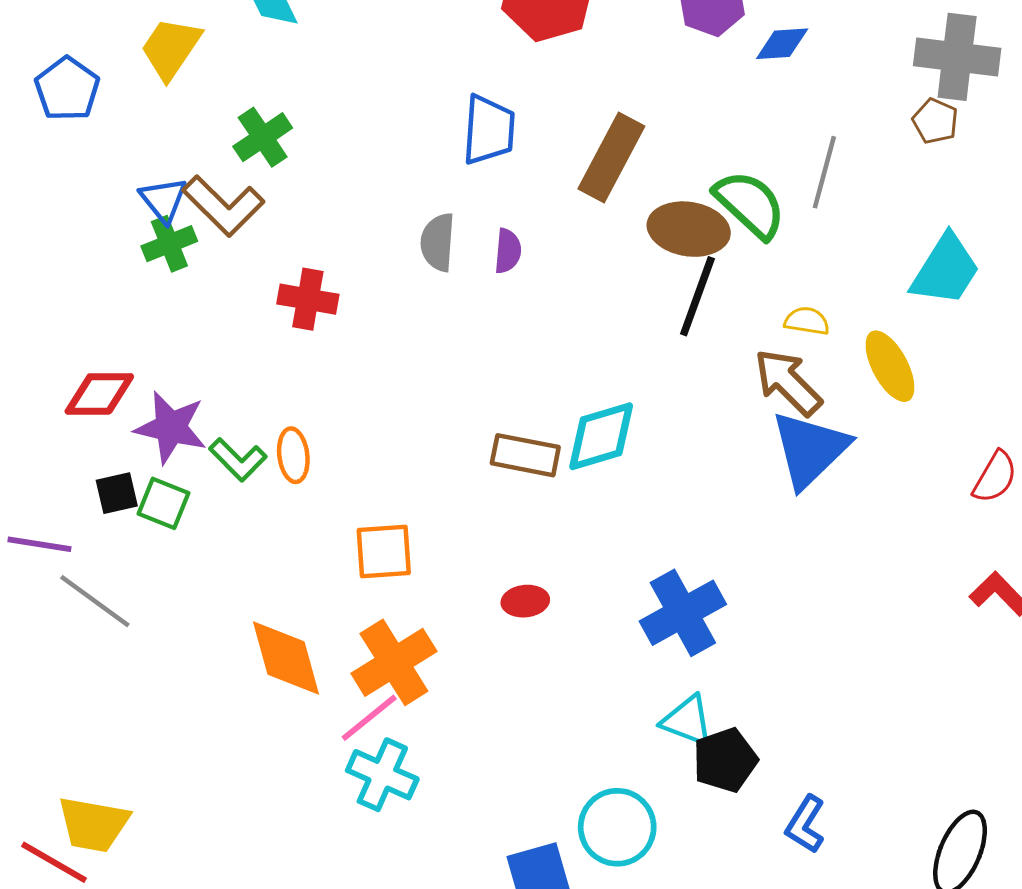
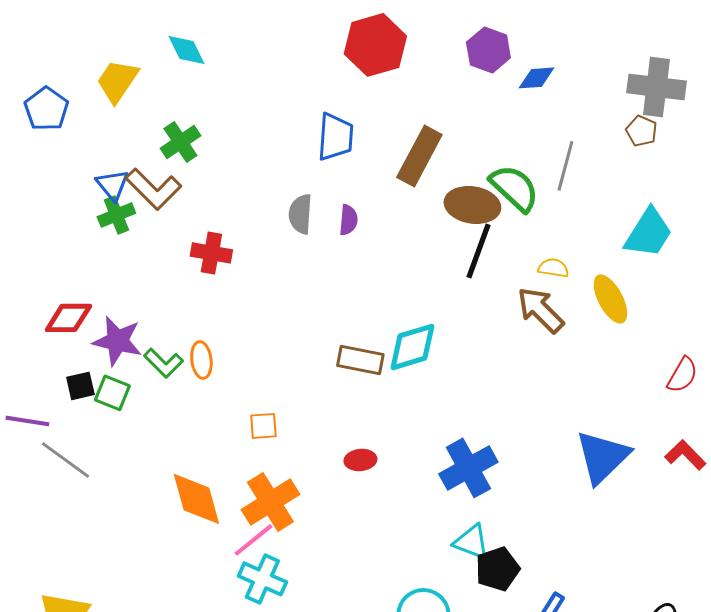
blue triangle: (810, 449) -> (602, 457), moved
orange square: (384, 551) -> (263, 426), size x0.7

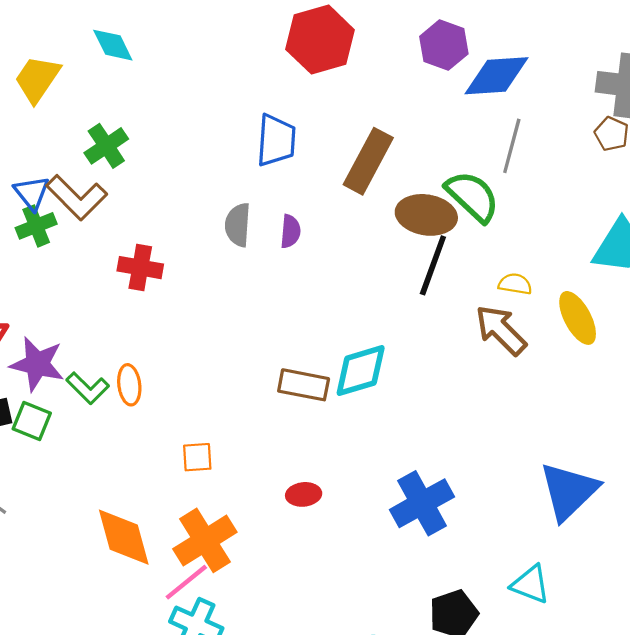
blue diamond: (536, 78) -> (496, 76), size x1.6
gray line: (565, 166) -> (512, 146), moved
cyan triangle: (471, 542) -> (530, 584), moved

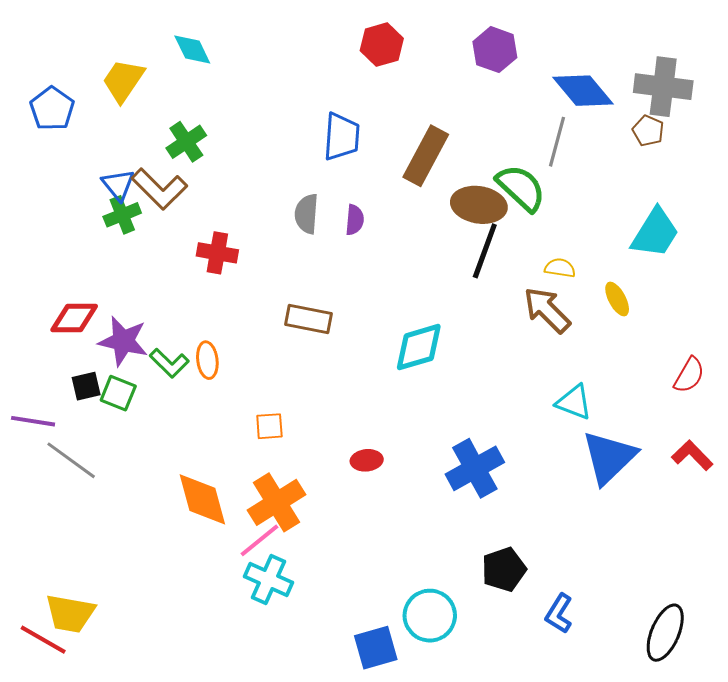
red hexagon: (320, 40) -> (382, 45), size x0.7
blue diamond: (496, 76) -> (583, 91), moved, turned 54
yellow ellipse: (578, 318) -> (617, 299), size x0.7
brown rectangle: (304, 385) -> (309, 319), moved
cyan triangle: (530, 584) -> (574, 402), moved

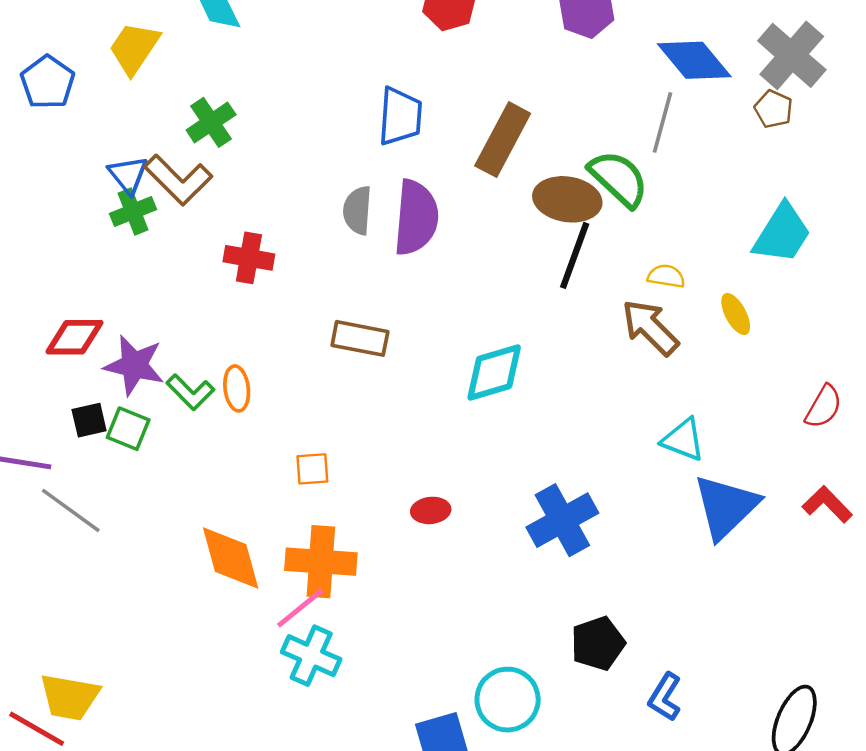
gray cross: (663, 87) -> (792, 55), turned 34
purple semicircle: (355, 220) -> (416, 218), size x2.0
orange cross: (276, 502) -> (321, 562), turned 36

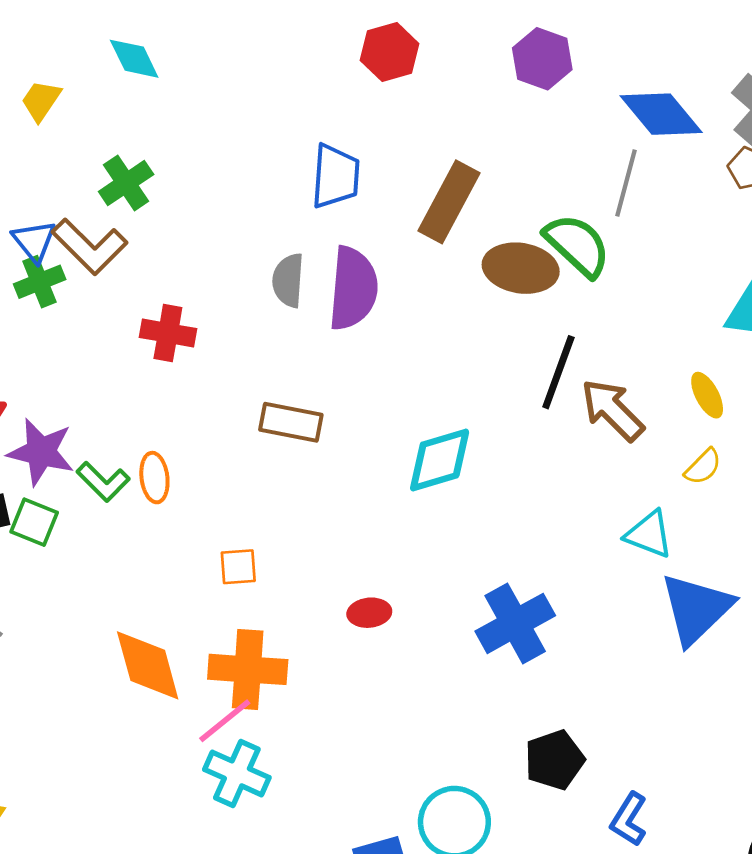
yellow trapezoid: (134, 48) -> (41, 101), size x0.7
black line: (575, 255) -> (558, 372), moved
yellow semicircle: (666, 276) -> (703, 467), moved, turned 126

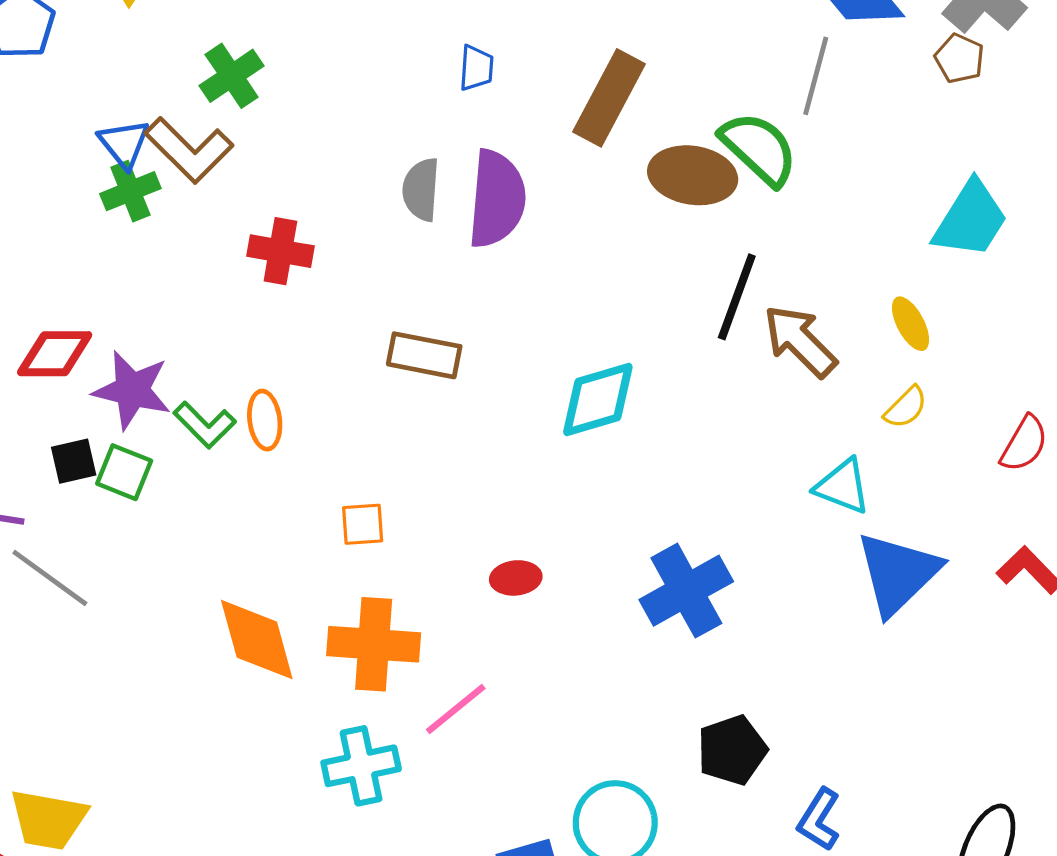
blue trapezoid: (336, 176) -> (476, 68), size x0.6
pink line: (225, 721) -> (456, 709), moved
cyan cross: (237, 773) -> (361, 766), turned -36

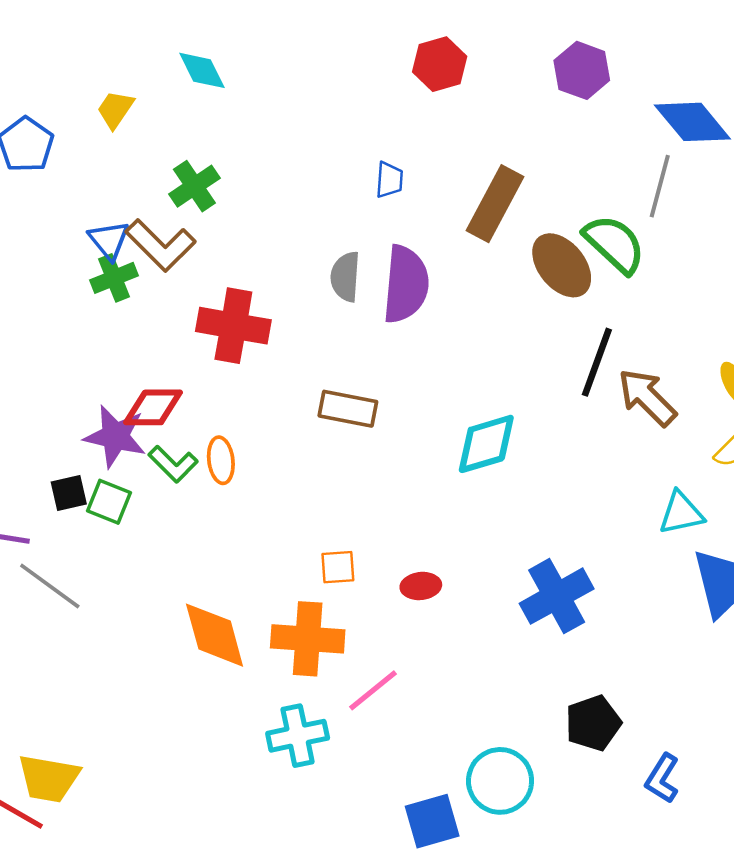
brown ellipse: (693, 175) -> (562, 265), turned 42
red cross: (280, 251) -> (233, 326), size x1.4
red diamond: (55, 354) -> (153, 407), moved
cyan triangle: (843, 486) -> (681, 513), turned -33
orange square: (363, 524) -> (338, 567), moved

